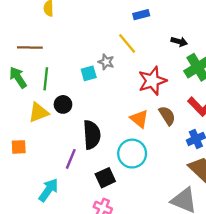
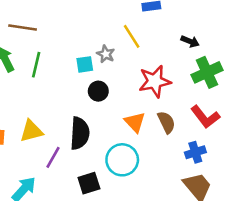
black circle: (63, 104) -> (98, 91), moved
yellow triangle: (39, 112) -> (31, 131), moved

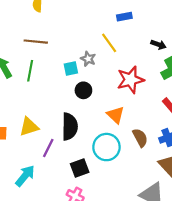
brown line: (23, 27) -> (36, 42), moved
brown semicircle: (166, 122) -> (140, 138), moved

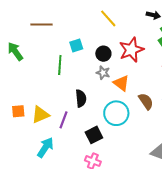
gray star: (88, 59) -> (103, 73), moved
green line: (30, 71) -> (60, 65), moved
black circle: (83, 90) -> (103, 54), moved
yellow triangle: (29, 127) -> (40, 115), moved
black semicircle: (70, 127) -> (81, 98), size x0.7

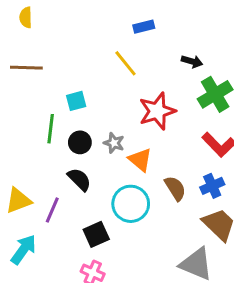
black circle: (103, 54) -> (80, 142), moved
black semicircle: (81, 98) -> (79, 179), turned -42

